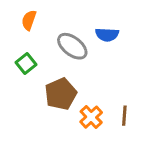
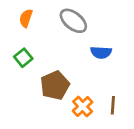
blue semicircle: (107, 35) -> (101, 52), moved
gray ellipse: (72, 46) -> (73, 21), moved

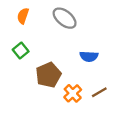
blue semicircle: (101, 52) -> (89, 56), moved
brown line: (113, 105) -> (99, 92), turned 56

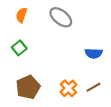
blue semicircle: (89, 56) -> (94, 53), moved
brown pentagon: (48, 75) -> (28, 87), moved

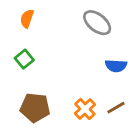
gray ellipse: (61, 17) -> (97, 23), moved
brown pentagon: (28, 87) -> (35, 108), turned 30

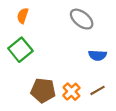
green square: (24, 59) -> (20, 50), size x1.5
brown pentagon: (35, 108) -> (43, 90), moved

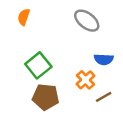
green square: (20, 50) -> (38, 65), moved
orange cross: (71, 92) -> (86, 80), moved

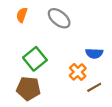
gray ellipse: (87, 21) -> (59, 18), moved
brown pentagon: (46, 97) -> (28, 88), moved

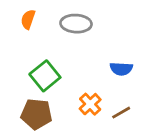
gray ellipse: (59, 18) -> (76, 24), turned -35
orange cross: (78, 72) -> (90, 104), moved

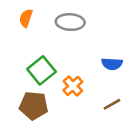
orange cross: (90, 104) -> (73, 86), moved

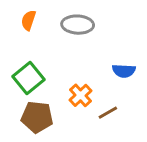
green square: (41, 70) -> (28, 78), moved
brown line: (112, 104) -> (108, 113), moved

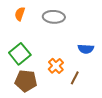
brown line: (108, 113) -> (75, 78), turned -32

